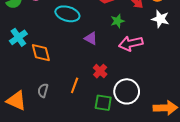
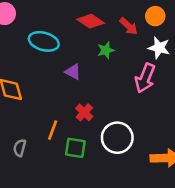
pink arrow: (131, 43) -> (145, 78), moved, turned -55
gray semicircle: (43, 90) -> (20, 148), moved
green square: (103, 103) -> (75, 148), moved

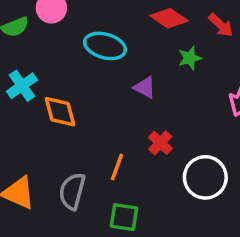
gray semicircle: (20, 148) -> (72, 191), size x1.5
green square: (75, 148) -> (124, 217), moved

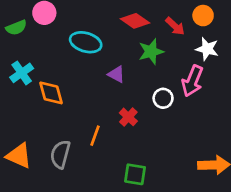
green star: (190, 58) -> (151, 52), size x1.4
white circle: (205, 177) -> (163, 98), moved, size x0.6
green square: (124, 217) -> (135, 174), moved

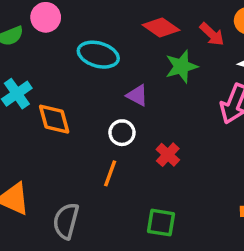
white circle: (163, 98) -> (122, 133), moved
red cross: (128, 117) -> (168, 155), moved
gray semicircle: (60, 154) -> (66, 221), moved

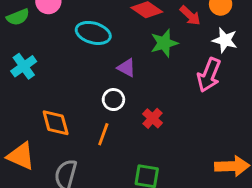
orange diamond: (54, 119) -> (56, 123), moved

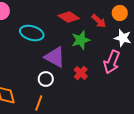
purple triangle: (126, 68) -> (55, 57), size x1.6
red cross: (153, 118) -> (81, 73), moved

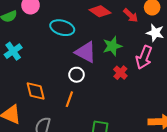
green star: (81, 40) -> (112, 46), moved
red cross: (81, 73) -> (120, 73), moved

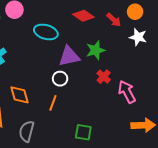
purple triangle: (86, 52) -> (69, 56), turned -40
pink arrow: (144, 57) -> (127, 92), moved, turned 130

